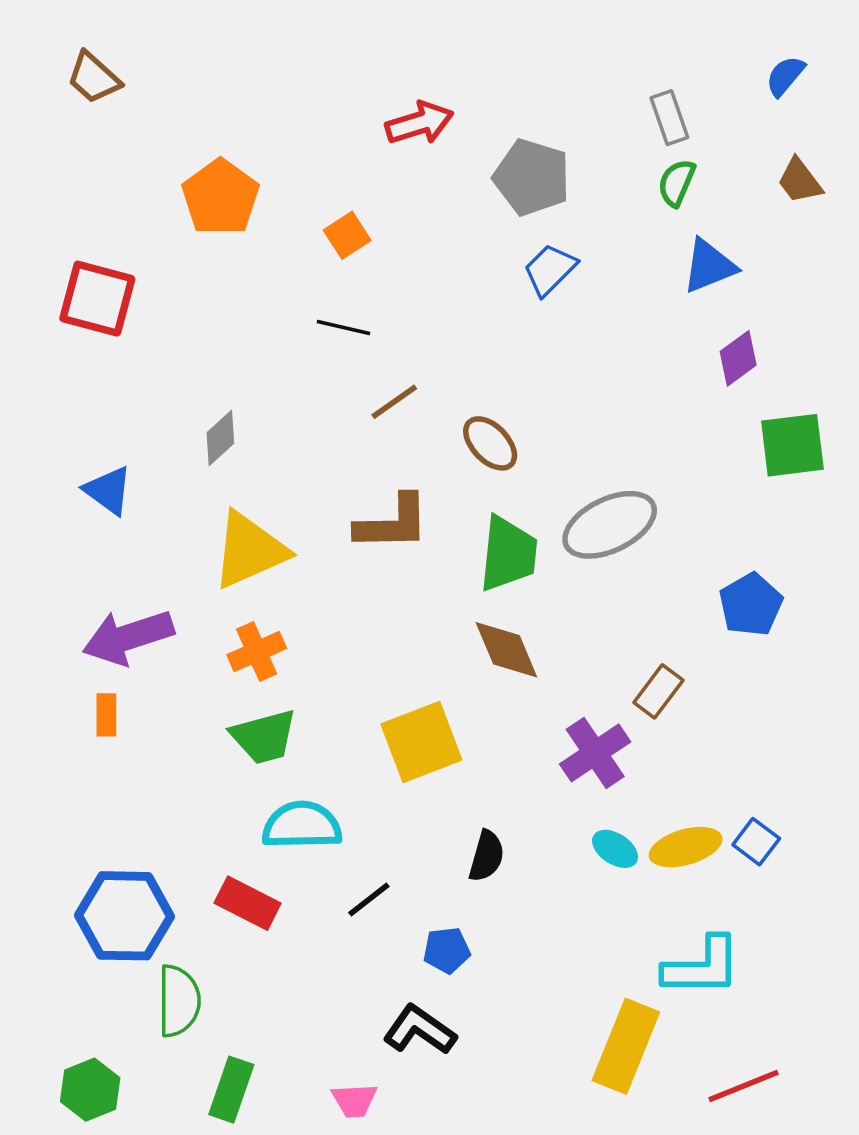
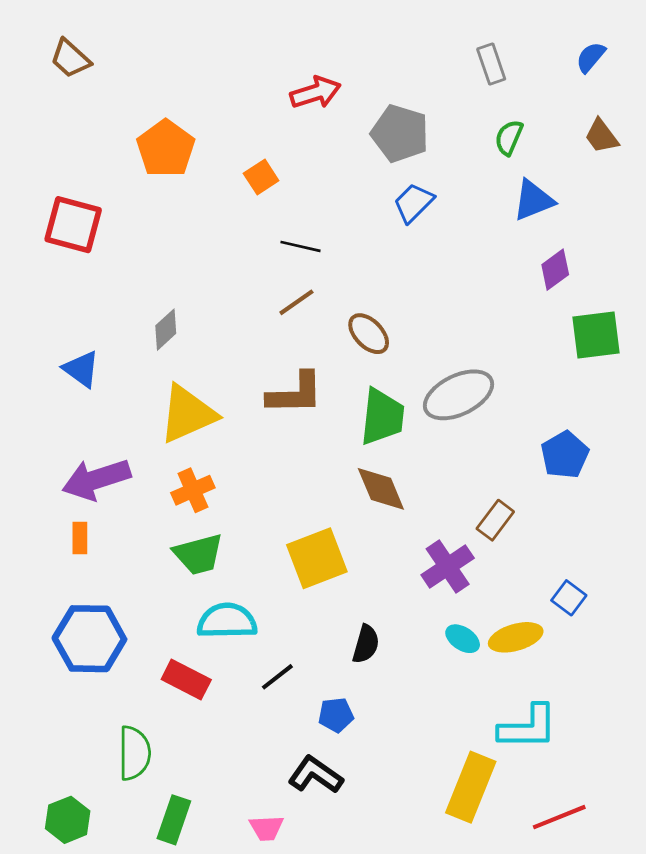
gray rectangle: (669, 118) -> (491, 64), moved
black line: (344, 328) -> (301, 246), moved
blue square: (756, 842) -> (569, 598), moved
blue hexagon: (124, 916) -> (89, 639), moved

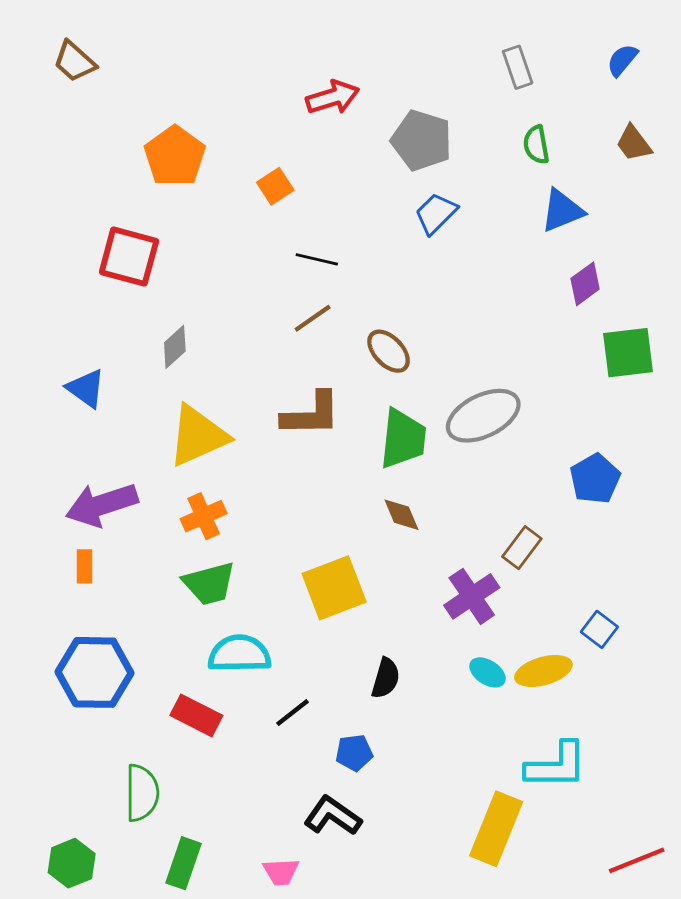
green semicircle: (509, 138) -> (536, 145), turned -33
red square: (73, 225) -> (129, 257), moved
brown diamond: (381, 489) -> (401, 515), size x0.7
red line: (559, 817) -> (637, 860), moved

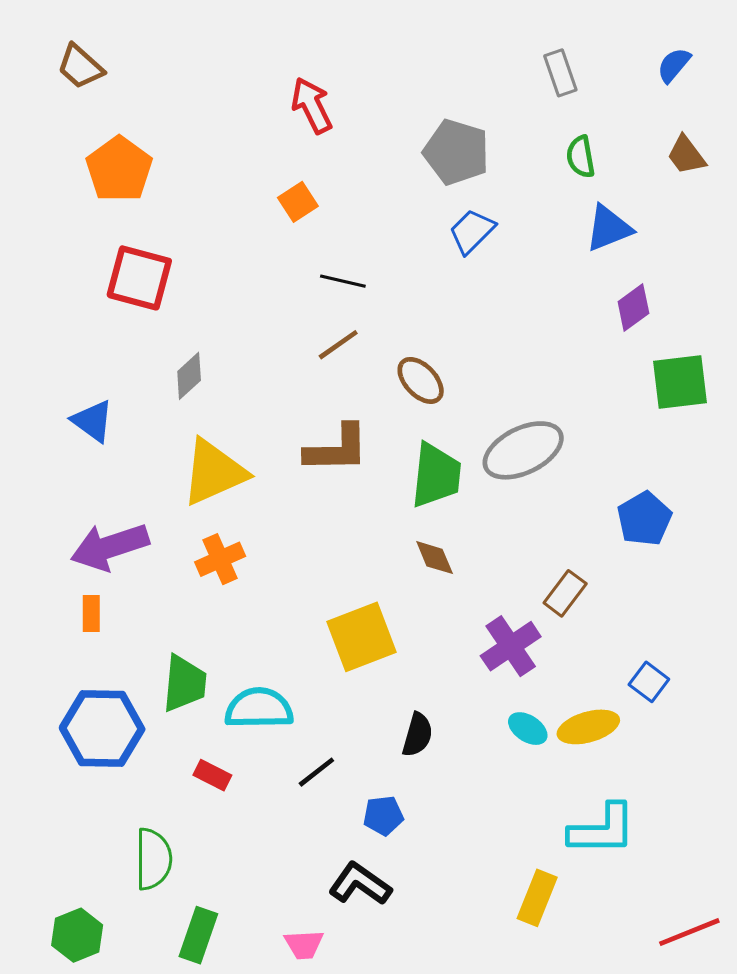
red arrow: (333, 97) -> (312, 105), moved, turned -99
orange pentagon: (175, 156) -> (119, 169), moved
green trapezoid: (209, 584) -> (184, 683), moved, turned -70
red rectangle: (196, 715) -> (212, 775), size x0.7
yellow rectangle: (496, 829) -> (537, 898), size x0.7

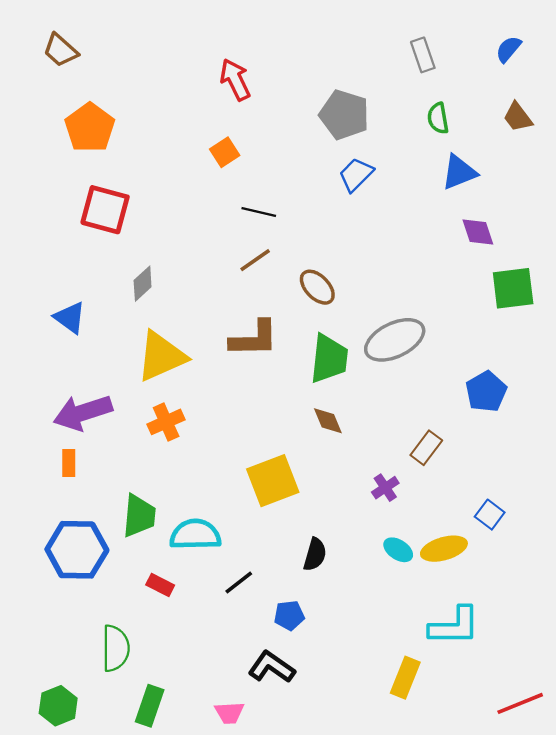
purple diamond: (633, 307) -> (478, 232), turned -72
purple cross: (511, 646) -> (385, 488), size x0.6

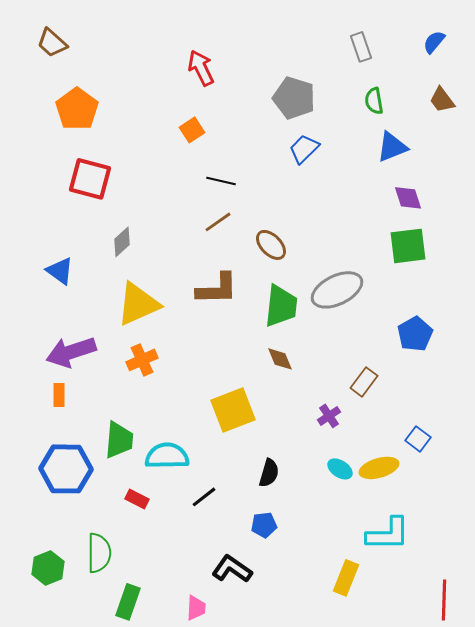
green square: (513, 288) -> (408, 246), moved
blue pentagon: (289, 615) -> (264, 525), moved
red line: (520, 703) -> (444, 600), turned -66
green hexagon: (58, 706) -> (48, 568), moved
pink trapezoid: (229, 713) -> (196, 608), turned -84

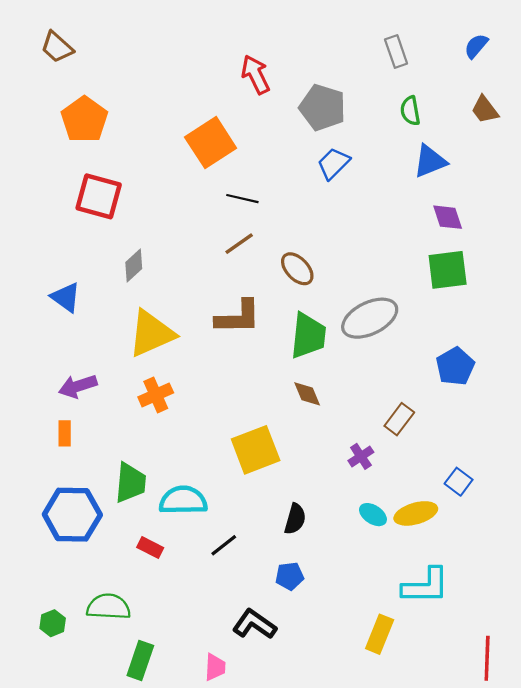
red arrow: (201, 68) -> (256, 75), moved
orange square: (192, 130) -> (211, 143), size x1.8
purple arrow: (71, 352) -> (78, 386), size x0.7
green semicircle: (99, 553) -> (109, 607), turned -87
green hexagon: (48, 568) -> (53, 623), size x0.7

